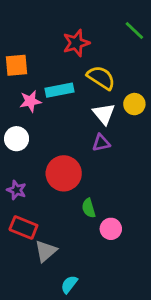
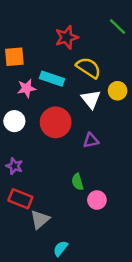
cyan rectangle: (60, 90) -> (52, 79), turned 30
purple triangle: (101, 143) -> (91, 141), moved
red circle: (64, 173) -> (56, 122), moved

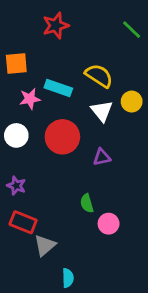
red star: (67, 37) -> (56, 26), moved
cyan semicircle: (61, 249) -> (68, 278), turned 140

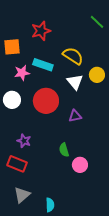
red star: (56, 26) -> (41, 31), moved
purple star: (16, 186) -> (24, 141), moved
gray triangle: (45, 245) -> (22, 195), moved

